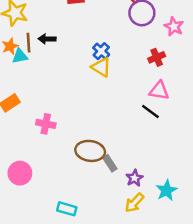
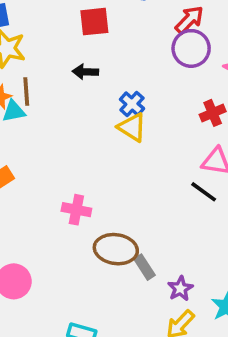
black arrow: (47, 39) -> (85, 72), moved
pink cross: (46, 124) -> (76, 210), moved

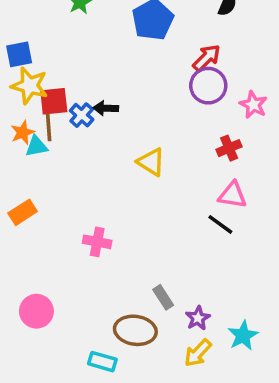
red square: (94, 22) -> (54, 101), moved
blue cross: (132, 104) -> (82, 115), moved
brown ellipse: (116, 249) -> (135, 330), moved

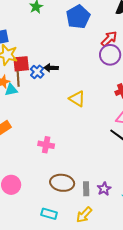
gray rectangle: (163, 297) -> (86, 189), moved, turned 32
brown ellipse: (135, 330) -> (62, 183), moved
yellow arrow: (198, 353) -> (84, 215), moved

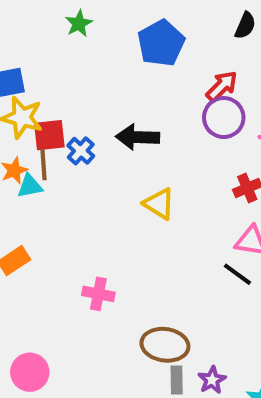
black arrow: (51, 68) -> (138, 137), moved, size x1.5
brown ellipse: (62, 183) -> (165, 345), moved

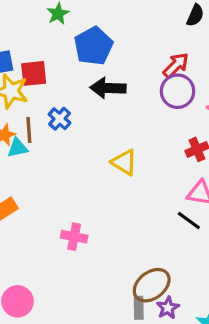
blue pentagon: (161, 43) -> (93, 46), moved
red square: (49, 135) -> (34, 73), moved
black arrow: (138, 137) -> (108, 88), moved
brown ellipse: (165, 345) -> (152, 285), moved, turned -45

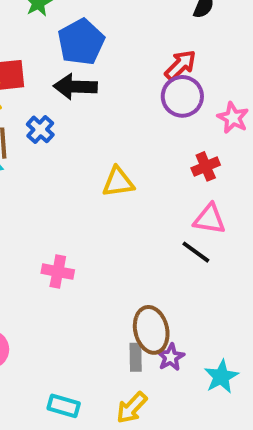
black arrow: (108, 88) -> (75, 87), moved
yellow triangle: (124, 162) -> (118, 182), turned -40
brown ellipse: (152, 285) -> (151, 330), turned -66

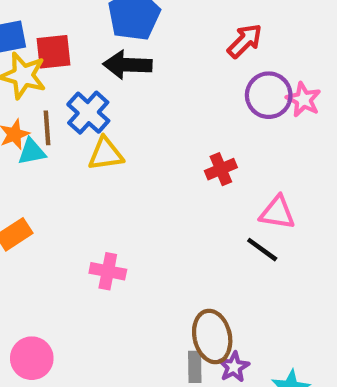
purple circle: (182, 96) -> (269, 95), moved
blue cross: (40, 129) -> (88, 113), size x1.4
red cross: (206, 166) -> (221, 169), moved
yellow triangle: (118, 182) -> (106, 154), moved

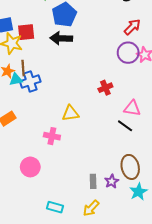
red arrow: (245, 41) -> (132, 27), moved
blue cross: (88, 113) -> (30, 81), moved, turned 30
yellow triangle: (106, 154) -> (70, 113), moved
brown ellipse: (212, 336) -> (130, 167), moved
pink circle: (32, 358) -> (30, 167), moved

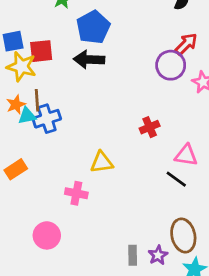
purple circle: (128, 53) -> (171, 65), moved

